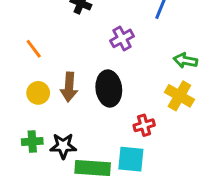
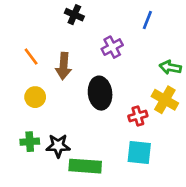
brown arrow: (69, 87) -> (64, 66), moved
red cross: (144, 125) -> (138, 116), moved
cyan square: (131, 159) -> (139, 152), moved

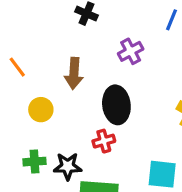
orange line: (31, 57) -> (17, 67), moved
red cross: (138, 116) -> (104, 141), moved

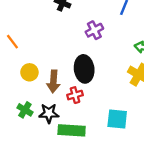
brown arrow: (74, 73) -> (53, 81), moved
green cross: (35, 162) -> (25, 110), turned 35

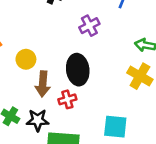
yellow circle: (29, 72) -> (26, 59), moved

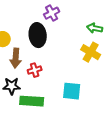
black ellipse: (78, 70) -> (38, 35), moved

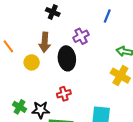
brown arrow: (16, 58) -> (45, 42), moved

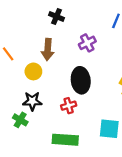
black ellipse: (67, 58) -> (81, 80), moved
black star: (41, 110) -> (32, 101), moved

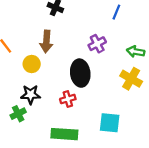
purple cross: (87, 43) -> (97, 44), moved
green cross: (20, 120) -> (18, 114), turned 32

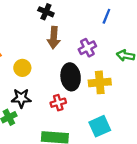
brown arrow: (46, 41) -> (54, 38), moved
yellow cross: (131, 79) -> (100, 82), moved, turned -35
cyan square: (110, 123) -> (100, 126), turned -30

